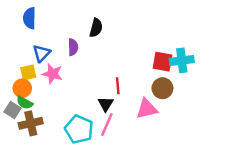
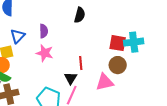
black semicircle: (96, 28) -> (80, 15), moved
pink star: (52, 74) -> (45, 53), moved

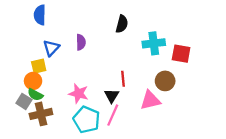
cyan cross: (134, 42) -> (154, 43), moved
red square: (118, 43) -> (181, 54), moved
pink star: (45, 53) -> (79, 93), moved

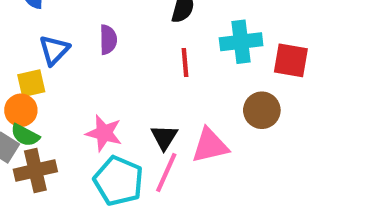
red line: (123, 79) -> (185, 62), moved
pink triangle: (150, 100) -> (210, 146), moved

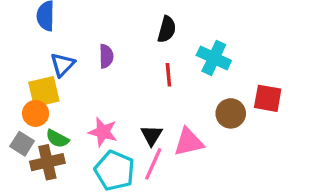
cyan cross: (241, 42) -> (214, 58), turned 32
red square: (291, 60) -> (268, 98), moved
yellow square: (31, 83) -> (44, 92), size x1.4
green semicircle: (25, 135) -> (57, 139), moved

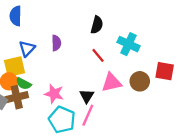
red line: (168, 75) -> (98, 55), turned -35
green semicircle: (57, 139) -> (24, 84), moved
pink triangle: (189, 142) -> (112, 82), moved
brown cross: (47, 162) -> (17, 97), moved

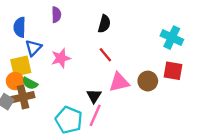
blue semicircle: (16, 16) -> (20, 27), moved
purple semicircle: (56, 43) -> (56, 15), moved
cyan cross: (128, 44) -> (172, 38), moved
pink star: (54, 94) -> (61, 58), moved, turned -30

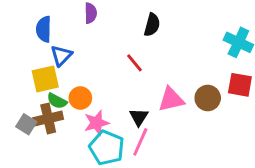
red line: (105, 55) -> (135, 63), moved
pink star: (61, 58) -> (96, 123), moved
orange circle: (15, 81) -> (80, 98), moved

